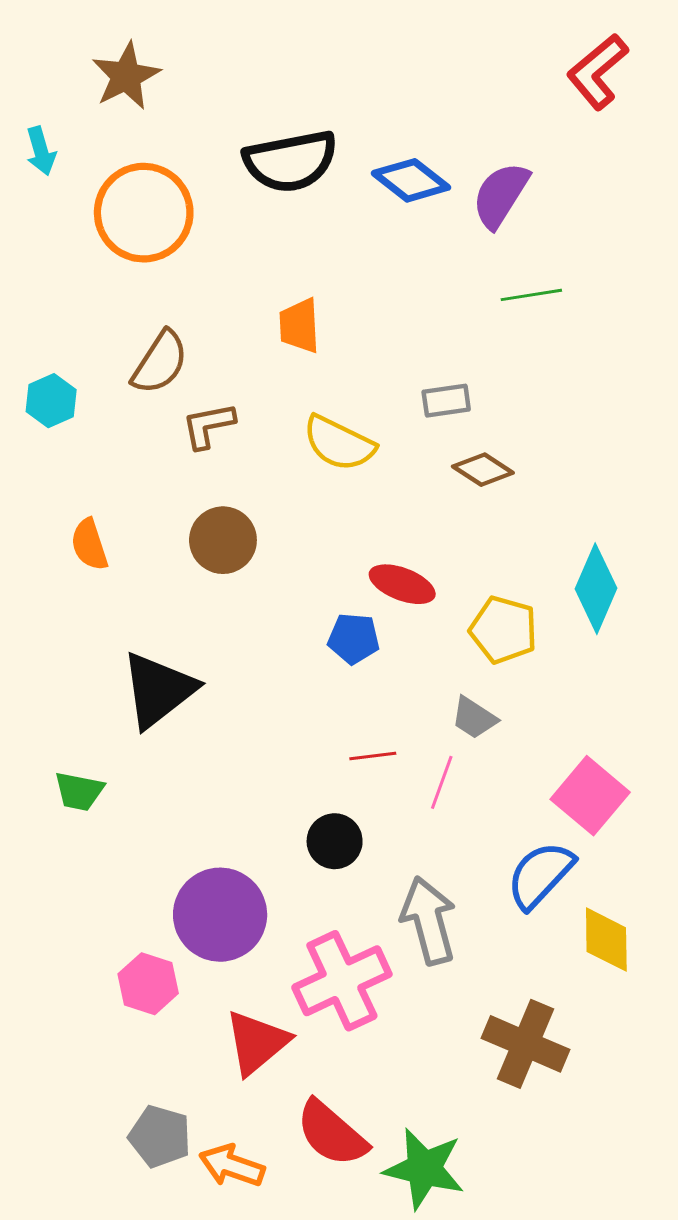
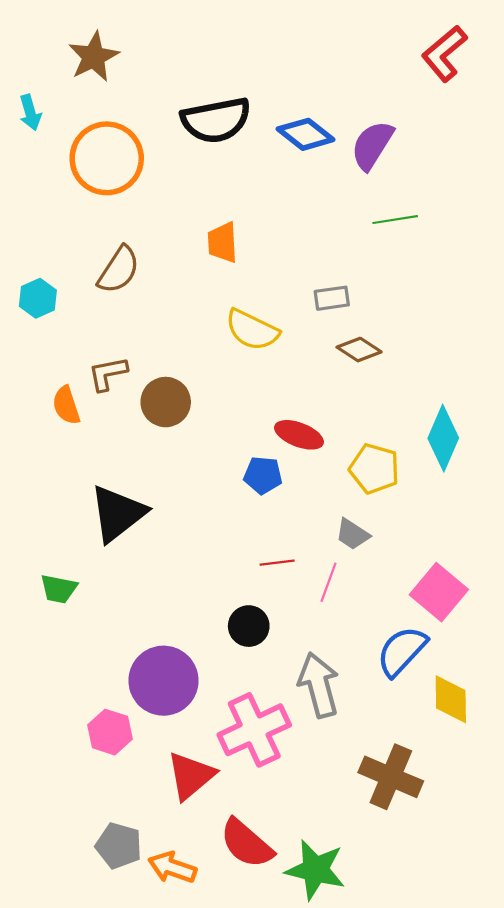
brown L-shape: (208, 426) -> (108, 374), moved

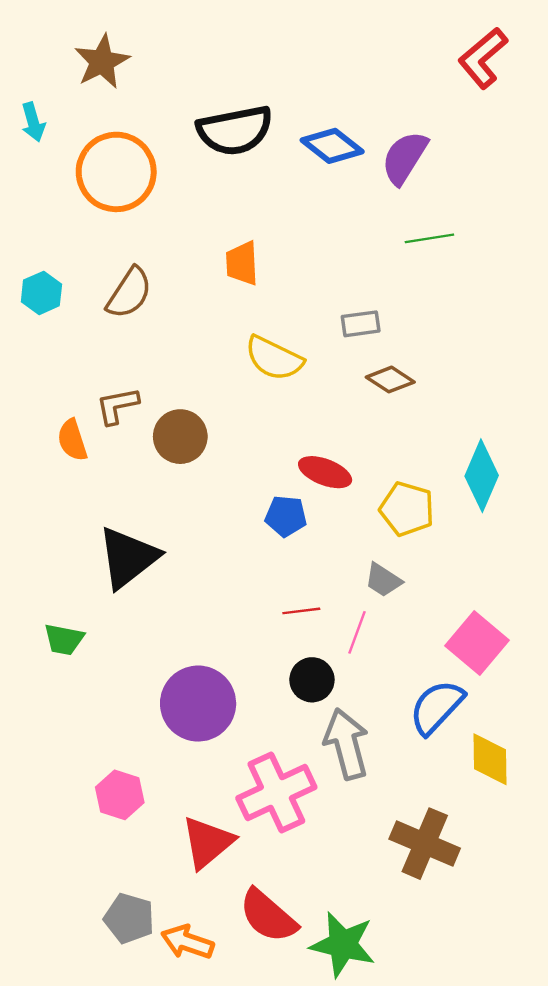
cyan hexagon: (38, 298) -> (41, 293), moved
black circle: (249, 626) -> (312, 680), moved
purple circle: (163, 681) -> (198, 704), moved

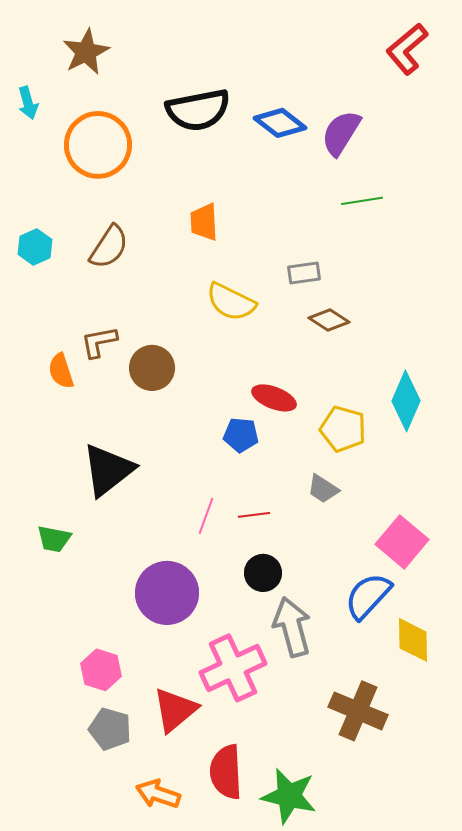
pink line: (357, 632) -> (206, 516), moved
red semicircle: (268, 916) -> (226, 772), turned 46
gray pentagon: (129, 918) -> (110, 729), moved

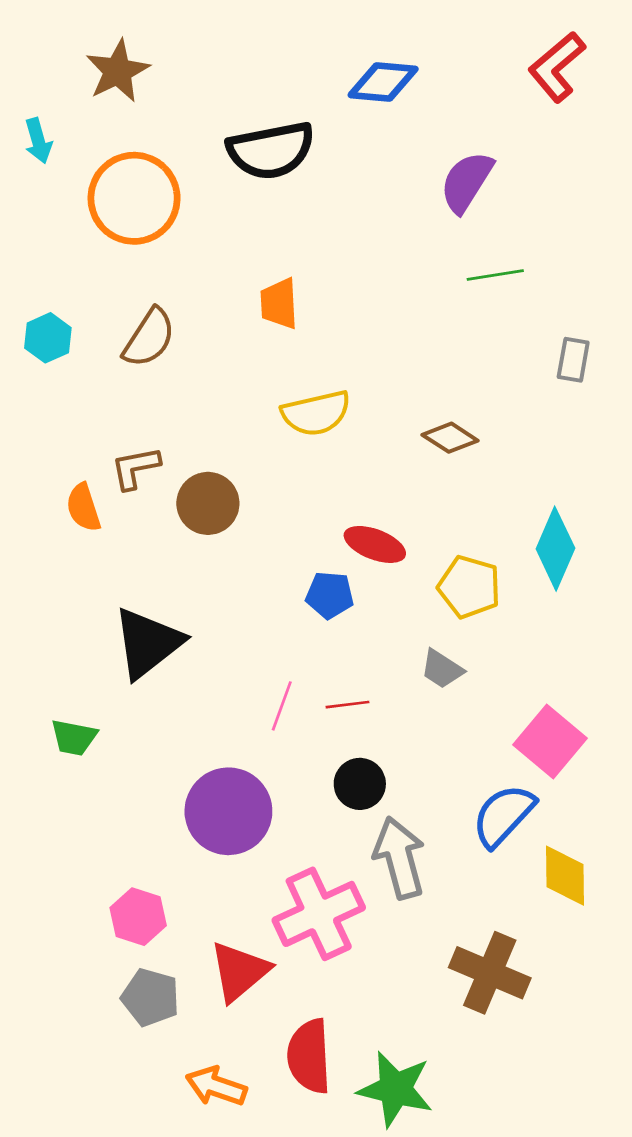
blue diamond: (280, 123) -> (383, 82), moved, turned -33
gray rectangle: (304, 273) -> (573, 360), moved, turned -72
yellow semicircle: (231, 302) -> (316, 413), turned -39

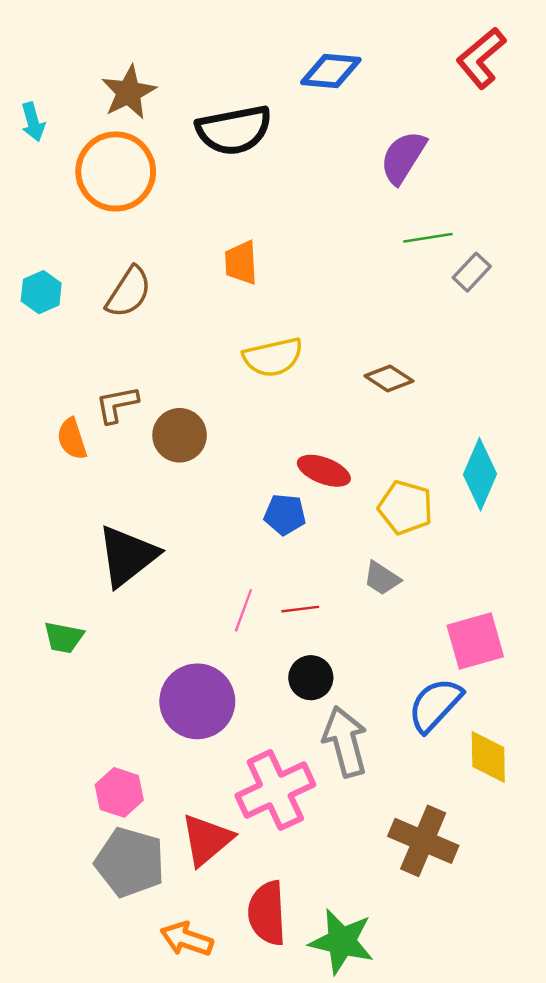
brown star: (118, 71) -> (129, 92), moved
gray rectangle: (573, 360) -> (472, 272), moved, turned 33
pink square: (550, 741) -> (475, 641), turned 34
gray pentagon: (150, 997) -> (130, 862), size x1.4

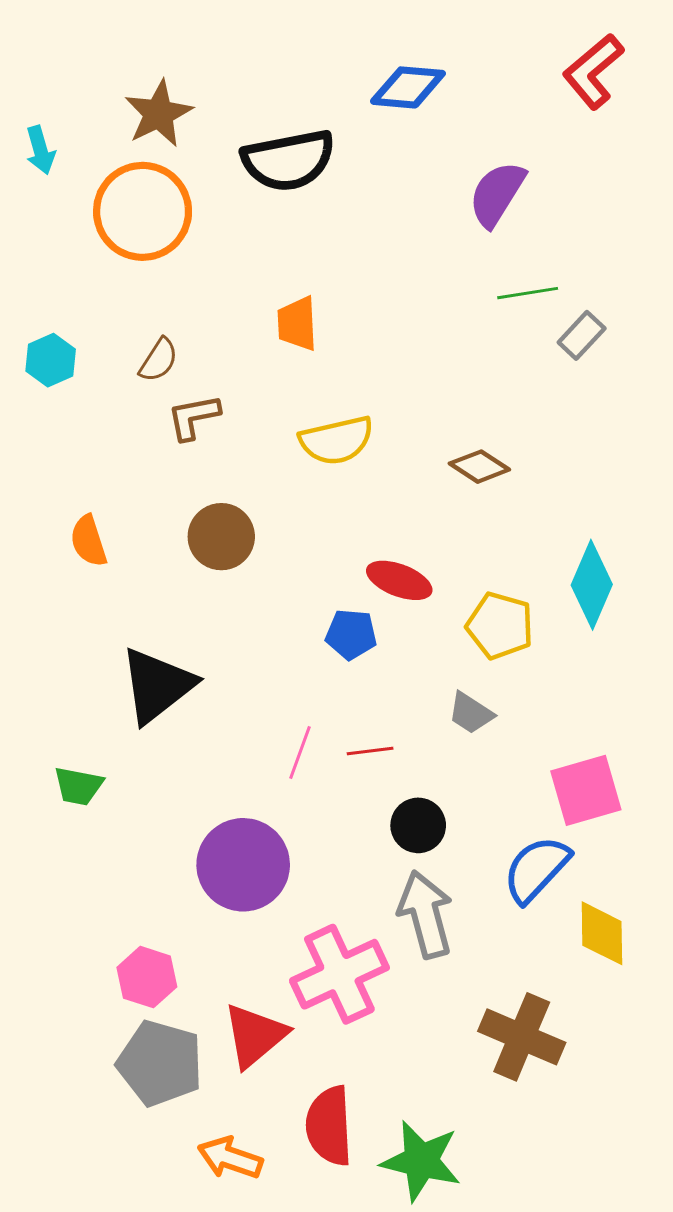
brown semicircle: (129, 292) -> (159, 360), size x0.7
brown L-shape: (117, 404) -> (194, 417), moved
black circle: (311, 678) -> (418, 825), moved

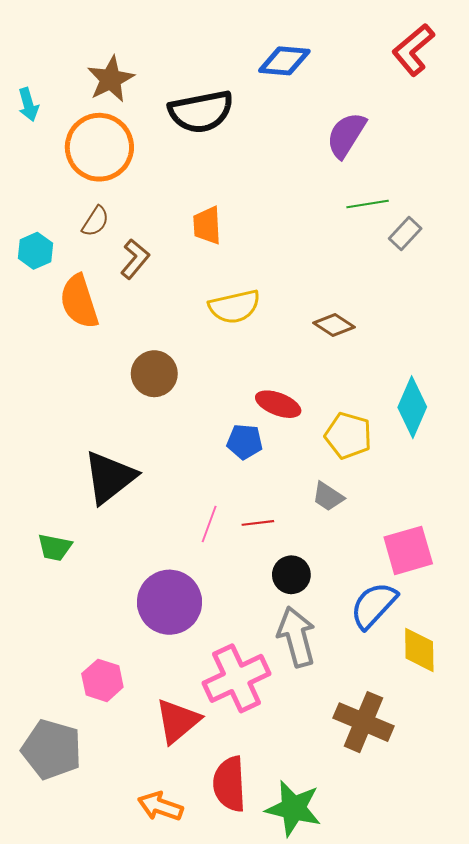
brown semicircle: (159, 360) -> (95, 221), moved
brown L-shape: (194, 417) -> (135, 259), moved, turned 141
orange semicircle: (89, 541) -> (79, 302), moved, size x1.5
gray pentagon: (160, 1063) -> (52, 749), moved

